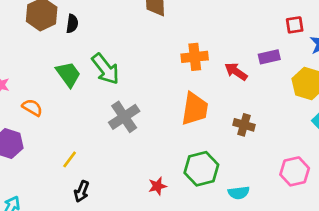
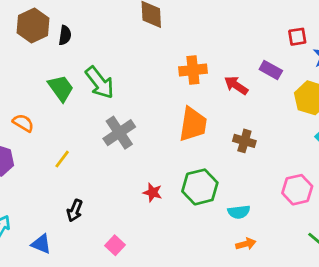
purple rectangle: (269, 57) -> (271, 70), turned 42
yellow line: (70, 159) -> (62, 159), moved
red star: (157, 186) -> (153, 192), moved, turned 30

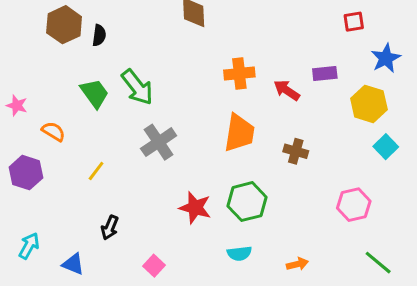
red square: (297, 37) -> (354, 22), moved
purple rectangle: (271, 70) -> (325, 73), turned -35
red star: (153, 192) -> (195, 208), size x1.5
cyan semicircle: (239, 212) -> (239, 253), moved

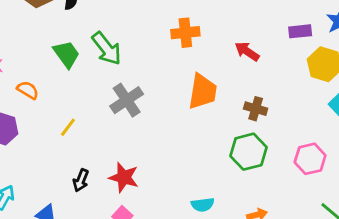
orange cross: (239, 73) -> (185, 33), moved
purple rectangle: (325, 73) -> (300, 31), moved
green hexagon: (247, 202) -> (248, 152), moved
red star: (195, 208) -> (124, 177), moved

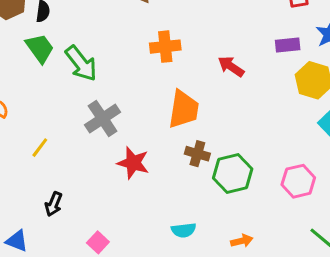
green trapezoid: (66, 54) -> (40, 48), moved
brown cross: (256, 109) -> (197, 154), moved
red star: (124, 177) -> (133, 163), moved

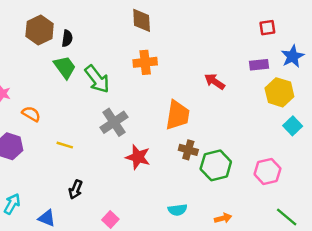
orange cross: (165, 47) -> (145, 62), moved
yellow line: (40, 148) -> (65, 145), turned 70

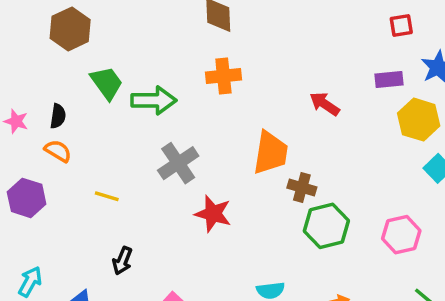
black semicircle: (67, 38) -> (58, 116), moved
green arrow: (97, 79) -> (154, 100), turned -52
brown cross: (188, 150) -> (302, 188), moved

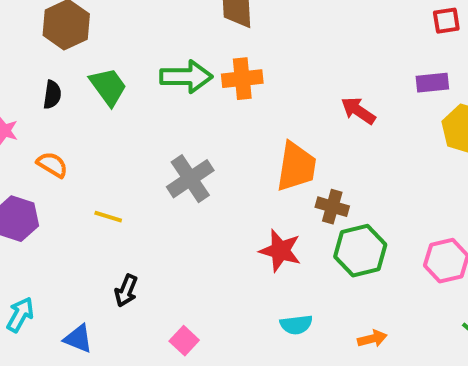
green arrow: (154, 100) -> (186, 77), moved
black semicircle: (58, 116) -> (52, 95), moved
red star: (213, 214) -> (280, 251), moved

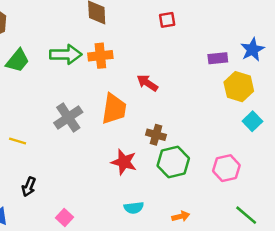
red square: (446, 21) -> (167, 20), moved
green trapezoid: (108, 87) -> (18, 61), turned 75
red arrow: (358, 111) -> (147, 83), moved
orange trapezoid: (296, 167) -> (114, 109), moved

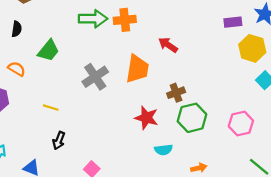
green trapezoid: (18, 61) -> (49, 51), moved
brown cross: (156, 135) -> (176, 93), turned -36
yellow line: (18, 141) -> (51, 108), moved
cyan semicircle: (134, 208) -> (164, 150), moved

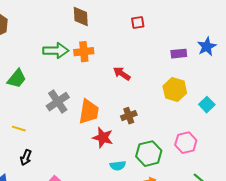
yellow hexagon: (252, 48) -> (175, 90), moved
orange trapezoid: (137, 69) -> (89, 112), moved
green hexagon: (192, 118) -> (149, 154), moved

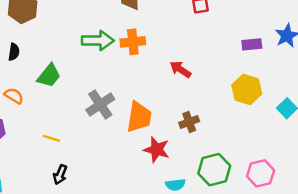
pink hexagon: (186, 143) -> (261, 173), moved

